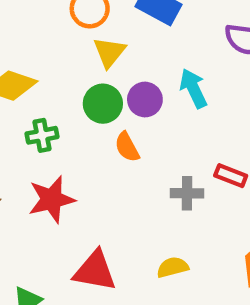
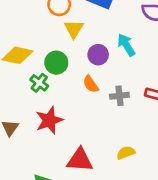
green circle: (103, 104) -> (56, 63), moved
green cross: (42, 135) -> (39, 83), turned -36
gray cross: (187, 193) -> (119, 96), moved

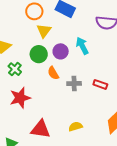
green circle: (56, 63) -> (39, 54), moved

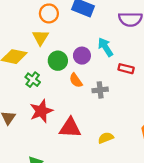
yellow triangle: (44, 31) -> (40, 38), moved
red rectangle: (100, 84) -> (126, 69), moved
red triangle: (41, 129) -> (70, 128), moved

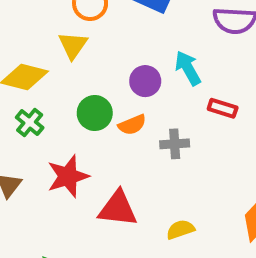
green circle: (58, 61) -> (95, 113), moved
green cross: (33, 80) -> (30, 123), moved
orange semicircle: (76, 80) -> (132, 125), turned -80

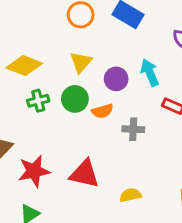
yellow triangle: (73, 45) -> (81, 62), moved
green cross: (30, 123) -> (38, 101), moved, turned 30
red star: (68, 176) -> (34, 171), moved

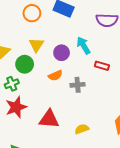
green circle: (75, 99) -> (25, 64), moved
green cross: (38, 101) -> (12, 84), moved
red star: (34, 171) -> (16, 107), moved

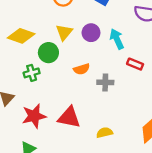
purple circle: (62, 53) -> (91, 33), moved
red star: (16, 107) -> (34, 116), moved

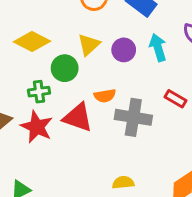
cyan arrow: (117, 39) -> (158, 47), moved
gray cross: (105, 82) -> (133, 117), size x1.6
red star: (34, 116) -> (37, 127), moved, turned 30
red triangle: (69, 117) -> (78, 117), moved

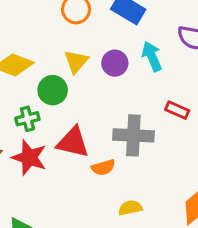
orange semicircle: (105, 96) -> (103, 167), moved

